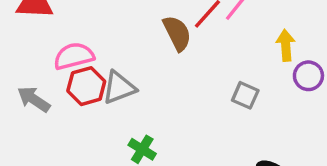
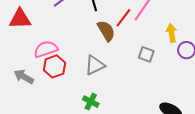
gray triangle: (119, 88) -> (95, 65), moved
gray square: (245, 95) -> (146, 54), moved

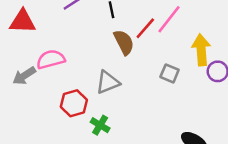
yellow arrow: (171, 33) -> (201, 50), size x1.4
red hexagon: (55, 66) -> (74, 103), moved
gray arrow: (24, 77) -> (24, 76), moved, turned -66

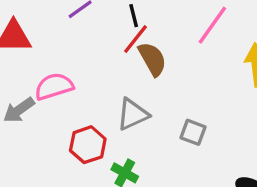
red line: (145, 28) -> (136, 39), moved
gray square: (170, 73) -> (193, 132), moved

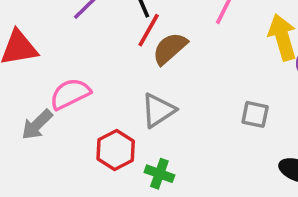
brown semicircle: (152, 59) -> (170, 48), turned -93
gray square: (193, 132) -> (255, 114), moved

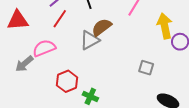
red line: (149, 30) -> (60, 19), moved
gray triangle: (158, 110) -> (90, 40), moved

